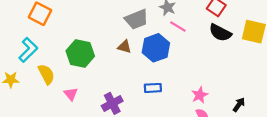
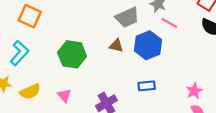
yellow semicircle: (46, 74) -> (30, 92), moved, turned 96

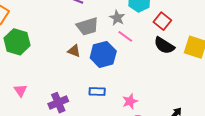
green hexagon: (72, 54) -> (17, 42), moved
pink star: (194, 91) -> (130, 101), moved

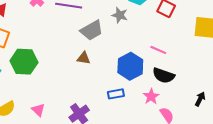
pink line: (125, 36) -> (158, 50), moved
black semicircle: (164, 46) -> (163, 75), moved
blue hexagon: (103, 54) -> (130, 66), moved

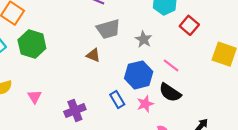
gray star: (120, 15) -> (144, 39), moved
blue rectangle: (116, 94) -> (117, 100), turned 56
pink star: (151, 97) -> (145, 104), moved

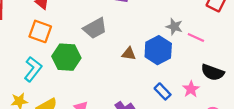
gray trapezoid: (108, 29) -> (95, 28), moved
pink line: (171, 65) -> (196, 37), moved
blue hexagon: (139, 75) -> (158, 50), moved

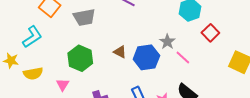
gray trapezoid: (95, 28) -> (84, 17), moved
green hexagon: (66, 57) -> (80, 58), moved

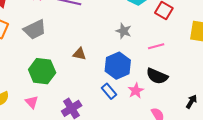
blue hexagon: (146, 57) -> (118, 66), moved
pink line: (183, 58) -> (156, 46), moved, turned -42

